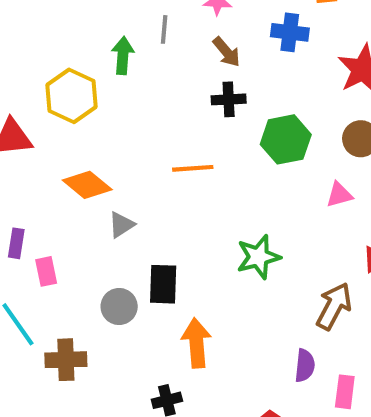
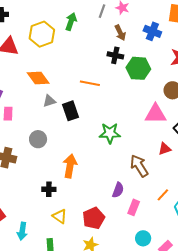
gray line: (164, 29) -> (102, 11), moved
green hexagon: (286, 139) -> (138, 68), moved
pink triangle: (339, 195) -> (156, 114), size x1.6
black rectangle: (163, 284) -> (71, 111), moved, turned -36
brown arrow: (334, 306) -> (139, 166), turned -75

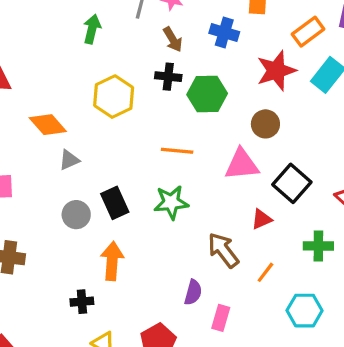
yellow hexagon: (42, 34) -> (114, 97), moved
orange line: (90, 83) -> (177, 151), moved
black rectangle: (71, 111) -> (115, 203), moved
gray circle: (38, 139) -> (76, 215), moved
orange line: (163, 195) -> (265, 272), moved

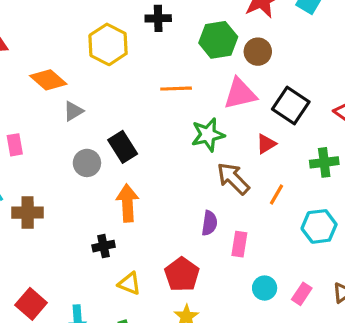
green hexagon: (207, 94) -> (218, 40), moved
green star: (171, 202) -> (208, 135), moved

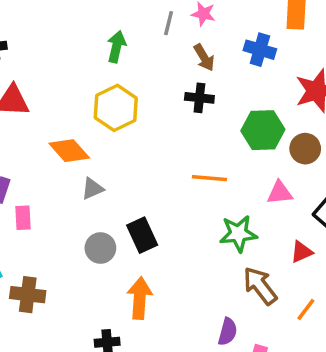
yellow hexagon: (108, 44) -> (116, 108), moved
pink triangle: (240, 94) -> (280, 193), size x0.7

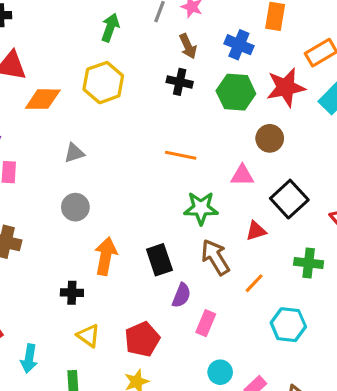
green hexagon: (263, 130) -> (236, 92), moved
orange diamond: (69, 151) -> (43, 99), moved, turned -54
black rectangle: (142, 235) -> (159, 260), moved

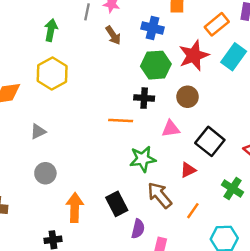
black cross: (180, 82) -> (144, 98), moved
green cross: (309, 263) -> (233, 189), turned 35

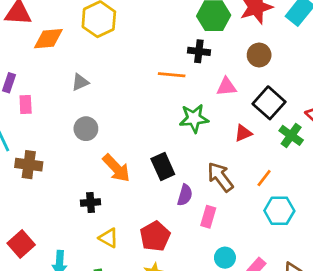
brown circle: (188, 97) -> (259, 55), moved
green cross: (233, 189) -> (291, 135), moved
brown arrow: (160, 195) -> (220, 177), moved
orange arrow: (75, 208) -> (116, 168), turned 132
orange line: (193, 211) -> (264, 178), moved

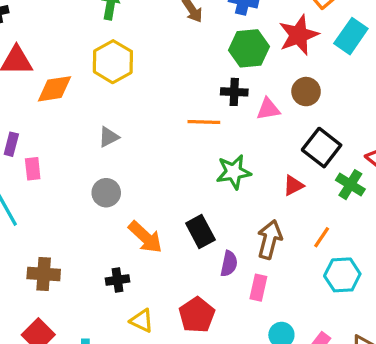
gray triangle: (80, 82) -> (109, 137), moved
pink triangle: (226, 87) -> (268, 109), moved
brown cross: (29, 165) -> (44, 274), moved
brown arrow: (220, 177) -> (270, 239), turned 56

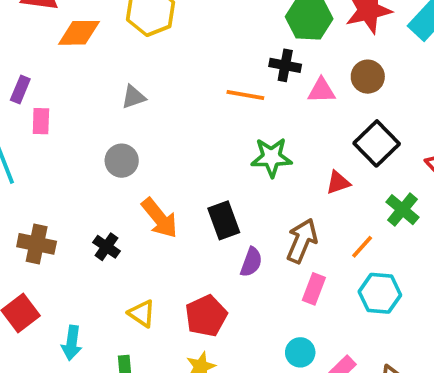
green cross: (350, 185) -> (402, 210), moved
black cross: (118, 280) -> (106, 247), moved, turned 35
pink rectangle: (258, 288) -> (314, 289), moved

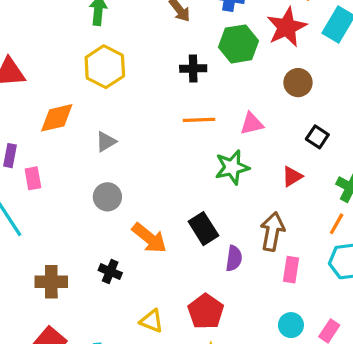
orange diamond: (79, 33) -> (57, 118), moved
black cross: (285, 65) -> (193, 68), moved
pink triangle: (321, 91) -> (252, 124), moved
black square: (377, 143) -> (317, 137), size x0.6
orange line: (362, 247) -> (337, 224), moved

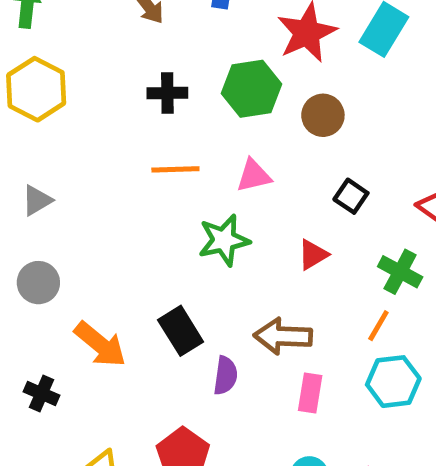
green hexagon: (239, 44) -> (252, 89), moved
brown arrow: (272, 232) -> (283, 336), turned -99

